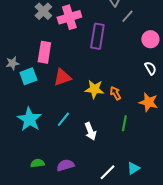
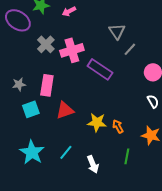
purple rectangle: (97, 36) -> (100, 69), turned -65
gray star: (12, 63) -> (19, 84), moved

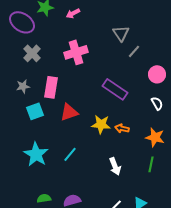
gray cross: (46, 44) -> (32, 53), moved
purple rectangle: (100, 69) -> (115, 89), moved
orange arrow: (118, 126) -> (122, 128), turned -48
green line: (127, 156) -> (151, 164), moved
white arrow: (93, 164) -> (115, 166), moved

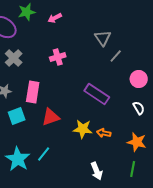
pink cross: (76, 52) -> (58, 57), size x0.7
cyan line: (70, 154) -> (44, 154), moved

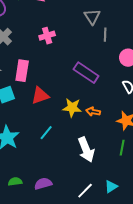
gray line: (116, 56) -> (105, 35), turned -40
cyan line: (44, 154) -> (46, 133), moved
white arrow: (97, 171) -> (86, 150), size x1.4

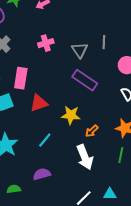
gray triangle: (92, 17) -> (80, 50), moved
orange arrow: (93, 112) -> (92, 131), moved, turned -56
purple semicircle: (43, 184) -> (42, 174), moved
cyan triangle: (111, 187) -> (110, 194), turned 32

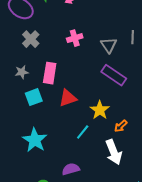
yellow star: (71, 115) -> (100, 110), turned 30
cyan line: (45, 140) -> (83, 132), moved

